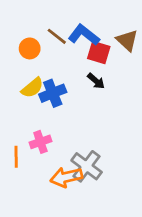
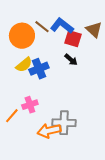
orange circle: (30, 48) -> (22, 36), size x1.6
orange line: (16, 157) -> (12, 116), turned 42
gray cross: (87, 166) -> (64, 123), turned -35

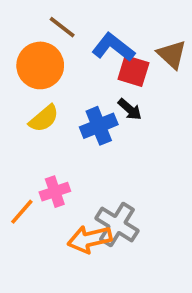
brown line: (42, 27) -> (62, 27), moved
blue cross: (39, 69) -> (99, 126), moved
gray cross: (64, 123) -> (117, 224), turned 30

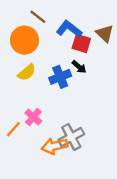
pink cross: (55, 192) -> (33, 117), turned -30
gray cross: (117, 224) -> (71, 137), turned 30

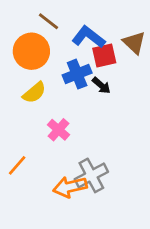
red square: (81, 43) -> (104, 55), turned -30
blue cross: (60, 77) -> (77, 74), moved
pink cross: (33, 117) -> (59, 130), moved

